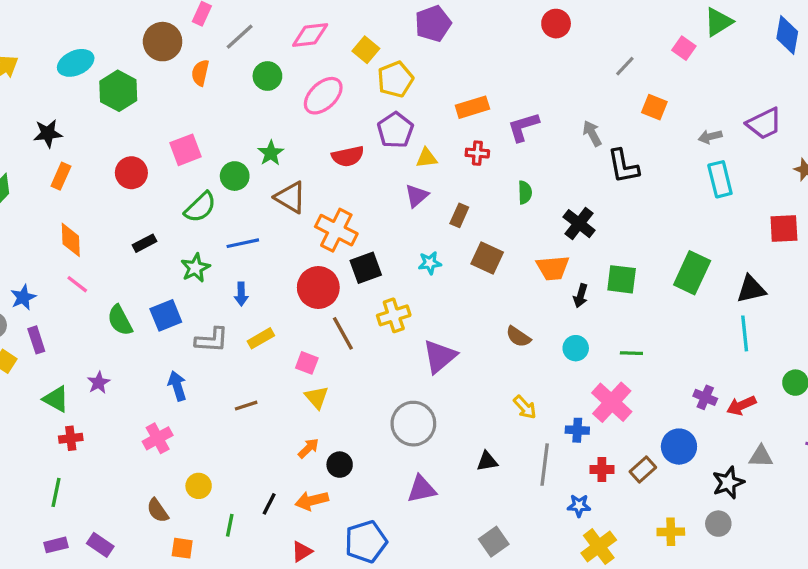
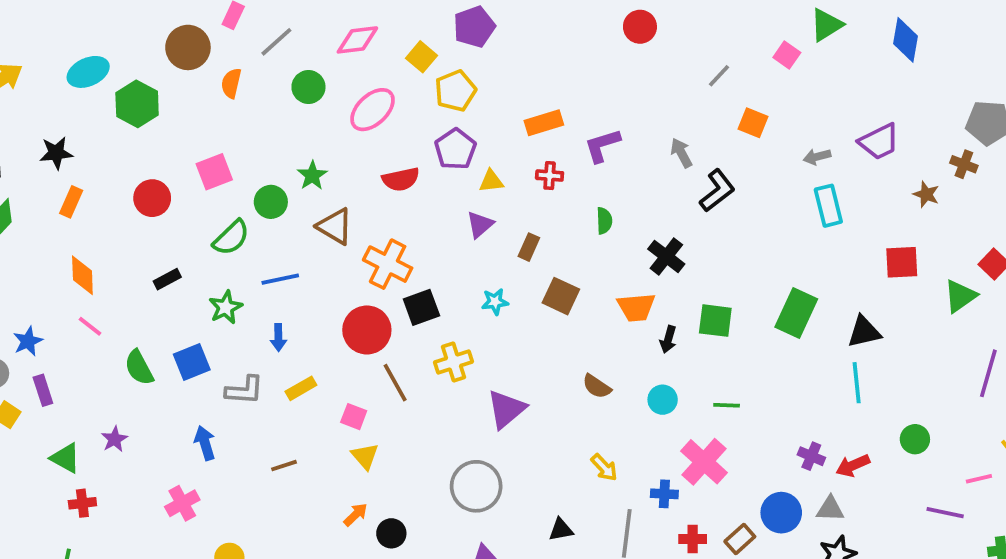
purple pentagon: (433, 24) -> (474, 27), moved
black L-shape: (623, 166) -> (717, 191), turned -117
gray triangle: (761, 456) -> (830, 509), moved

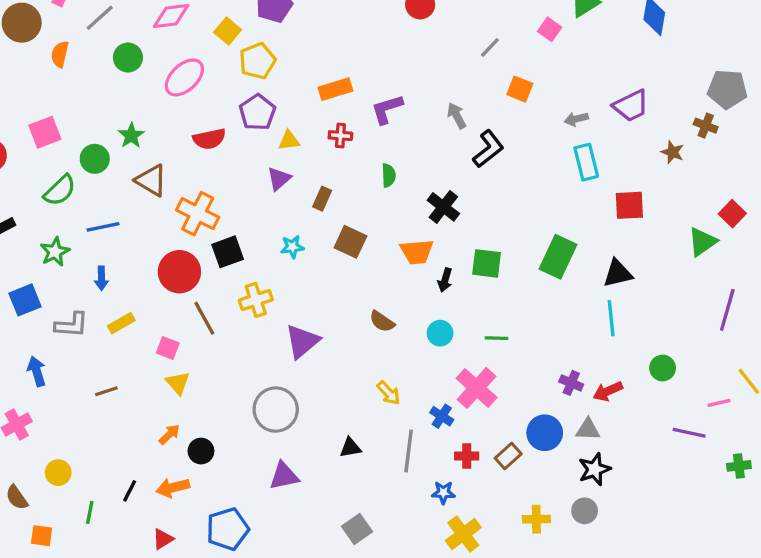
red square: (902, 262) -> (629, 205), moved
blue cross: (664, 494) -> (442, 416), turned 30

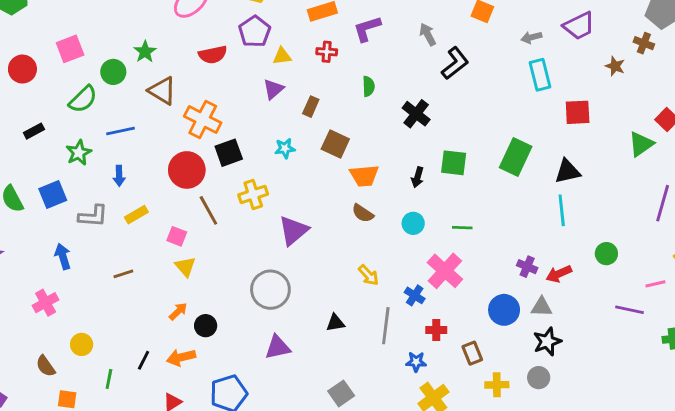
orange trapezoid: (417, 252) -> (364, 176), moved
brown rectangle: (508, 456) -> (472, 353), moved, turned -70

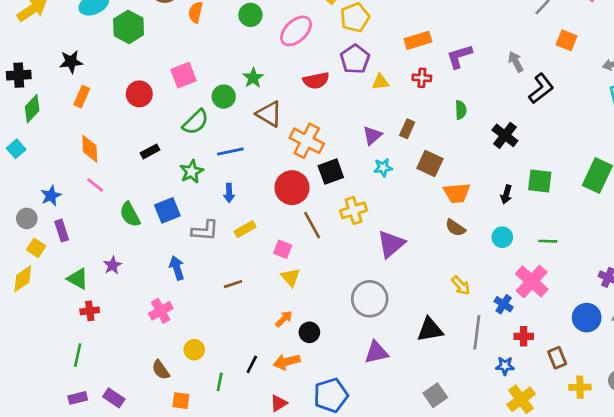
purple triangle: (273, 89) -> (372, 135), moved
black triangle: (335, 323) -> (430, 330), size x1.5

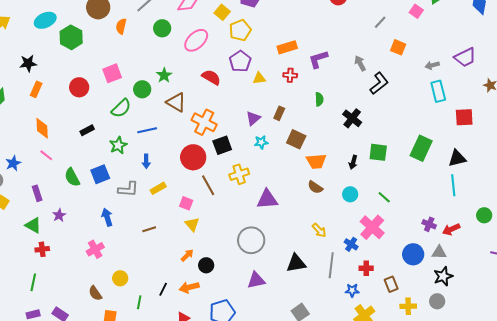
red semicircle: (316, 80) -> (211, 77), turned -138
purple rectangle: (62, 231) -> (37, 193), moved
green line: (548, 241) -> (384, 197), turned 40
purple triangle: (391, 244) -> (267, 199), turned 35

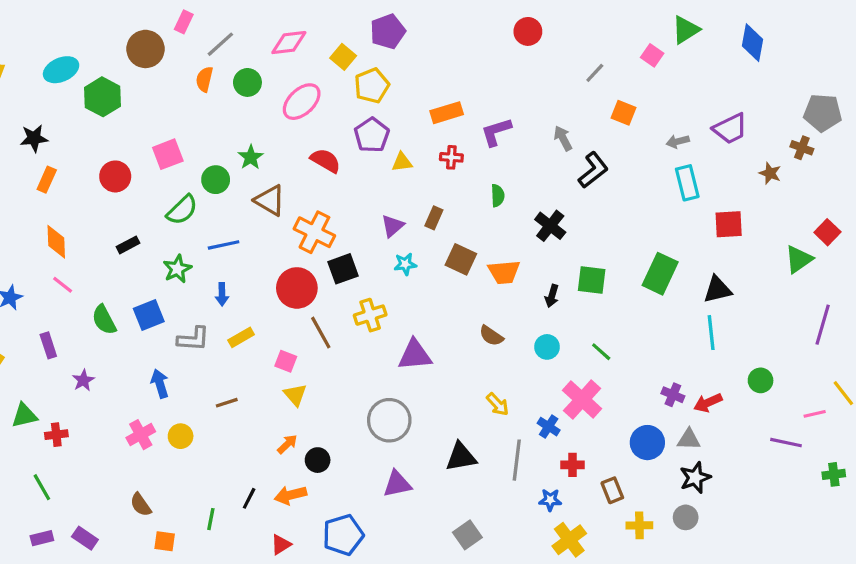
orange semicircle: (121, 26) -> (204, 79), moved
orange trapezoid: (316, 161) -> (504, 272), moved
green triangle: (33, 225) -> (24, 415), moved, turned -42
yellow circle: (120, 278) -> (181, 436), moved
green line: (33, 282) -> (42, 487), turned -42

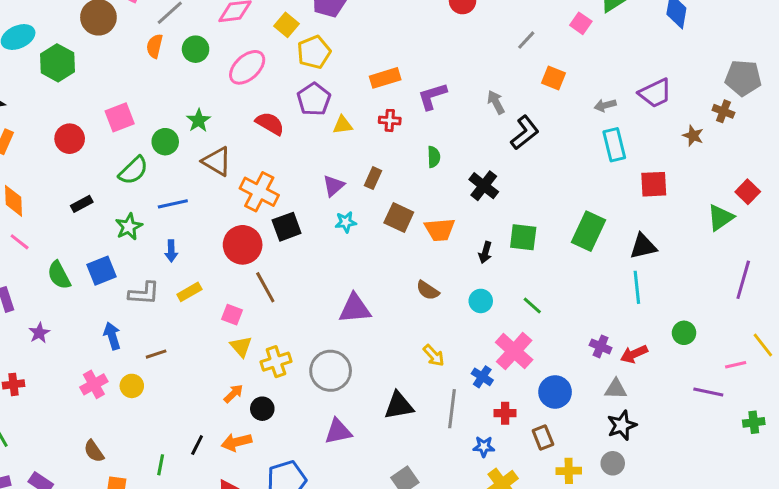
yellow cross: (370, 315) -> (276, 362), moved
brown line: (227, 403) -> (156, 354), moved
blue circle: (647, 443) -> (555, 392), moved

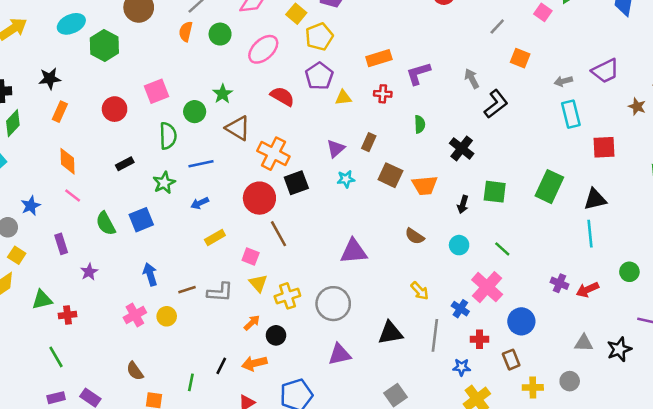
green semicircle: (133, 171) -> (168, 136), turned -48
blue arrow: (171, 251) -> (200, 203), turned 66
gray L-shape: (144, 293) -> (220, 292), moved
gray triangle: (616, 389) -> (584, 343), moved
black star: (622, 425) -> (619, 349), moved

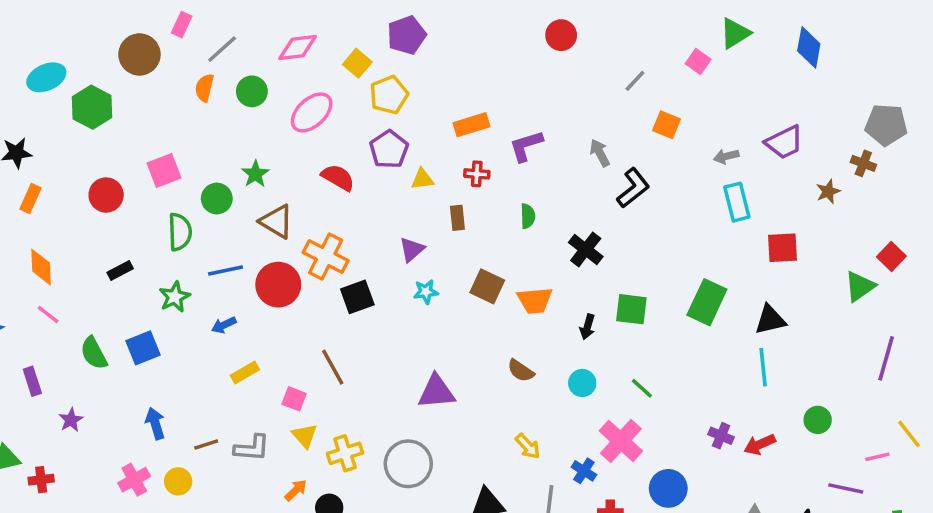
brown star: (637, 107) -> (828, 191), turned 30
brown rectangle: (369, 142) -> (457, 218), moved, turned -30
red circle: (259, 198) -> (278, 285), moved

